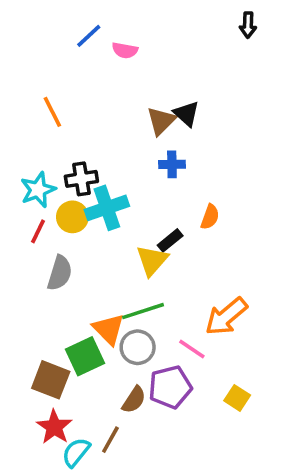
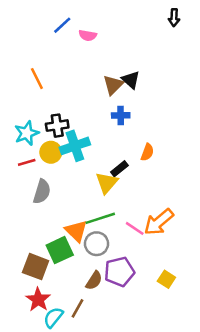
red line: (38, 231) -> (27, 162), turned 48
pink line: (192, 349) -> (135, 228), moved

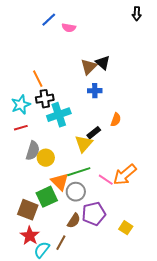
orange line: (37, 79) -> (38, 79), moved
yellow circle: (51, 152) -> (46, 158), moved
yellow square: (166, 279) -> (126, 228), moved

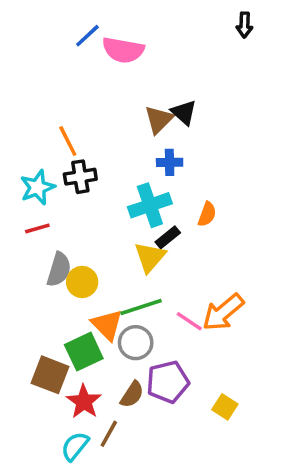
pink semicircle: (69, 28) -> (123, 50), size x1.6
cyan cross: (59, 115) -> (150, 205), moved
red star: (30, 236) -> (84, 402), moved

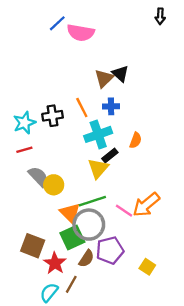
orange line: (68, 141) -> (82, 108), moved
gray semicircle: (59, 269) -> (38, 177), turned -60
gray circle: (136, 343) -> (89, 225), size x1.4
green square: (84, 352) -> (72, 237), moved

